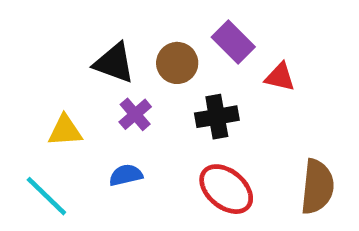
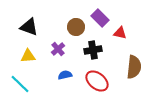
black triangle: (114, 63) -> (29, 27), moved
blue semicircle: (126, 175) -> (65, 75), moved
brown semicircle: (317, 187) -> (134, 67), moved

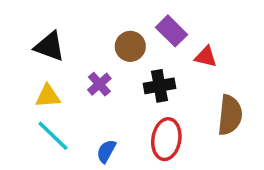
blue semicircle: (65, 75) -> (106, 151), moved, turned -48
red ellipse: (97, 81) -> (166, 139), turned 60
cyan line: (20, 84) -> (53, 136), moved

